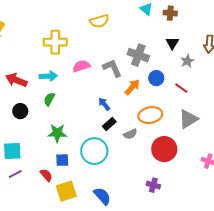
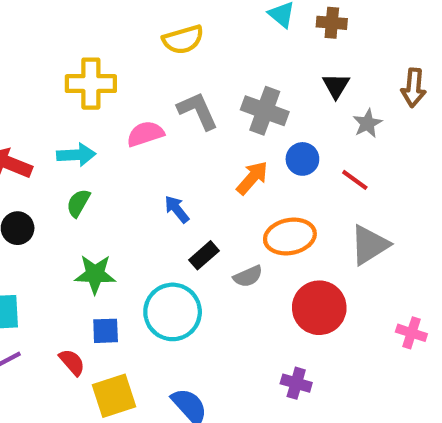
gray L-shape: (112, 68) -> (198, 111), moved
blue arrow: (104, 104) -> (177, 209), moved

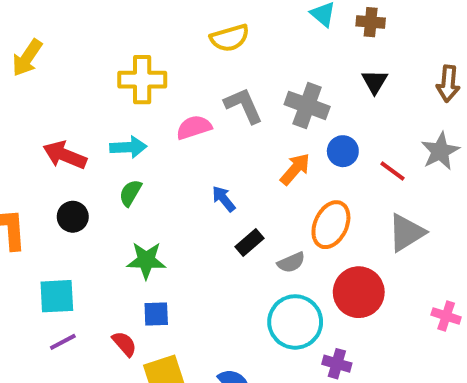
gray star: (367, 123) -> (440, 151), moved, size x1.4
orange ellipse: (290, 236) -> (331, 225), turned -54
cyan circle: (173, 312) -> (295, 322), moved

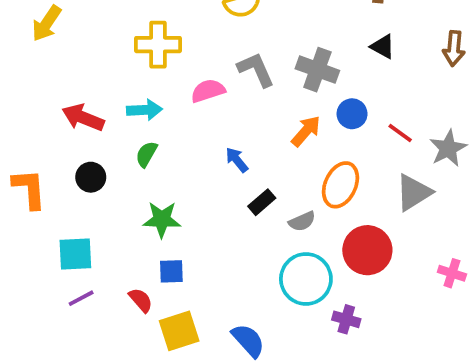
black triangle: (375, 82) -> (383, 47), turned -32
gray star: (440, 151) -> (448, 148), moved

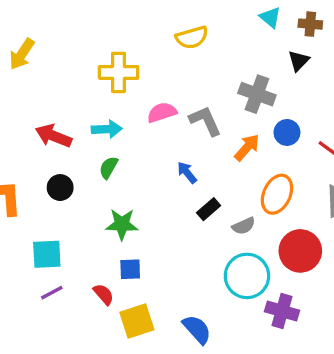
black triangle: (383, 47) -> (299, 61), moved, turned 45
gray L-shape: (256, 70) -> (205, 121), moved
purple cross: (346, 319) -> (282, 311), size x1.4

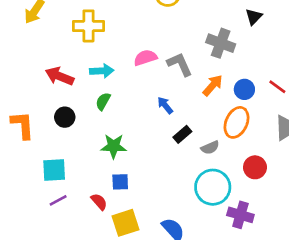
yellow cross: (119, 72) -> (89, 26), moved
blue circle: (287, 132) -> (244, 89), moved
red circle: (300, 251) -> (255, 167), size x0.7

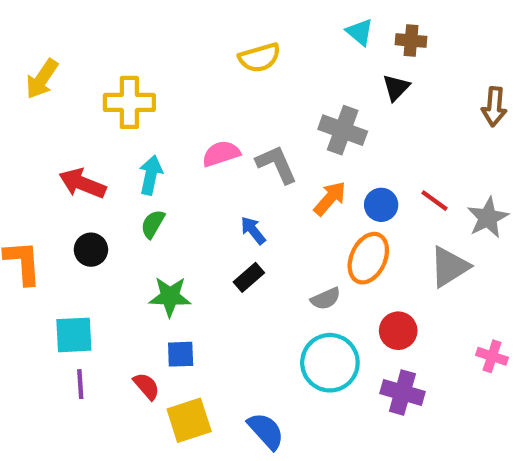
cyan arrow: (102, 71) -> (151, 175), turned -75
black rectangle: (182, 134) -> (249, 277), moved
purple line: (58, 200) -> (80, 384), turned -66
purple cross: (240, 215) -> (402, 393), moved

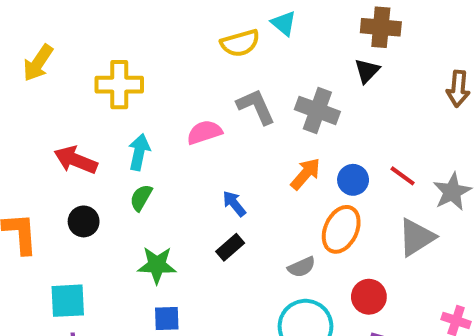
cyan triangle: (360, 32) -> (284, 23), moved
brown cross: (411, 41) -> (381, 27), size x1.4
gray L-shape: (277, 164) -> (256, 107), moved

